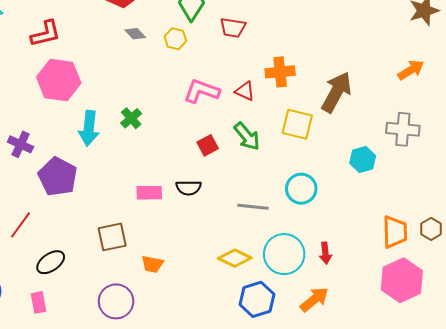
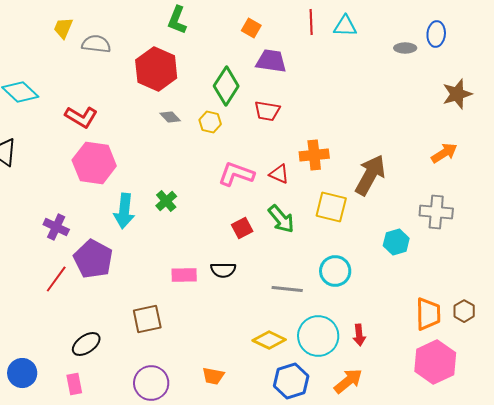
red L-shape: (46, 34) -> (81, 117), turned 44
red line: (20, 225) -> (56, 279), moved
orange trapezoid: (152, 264) -> (213, 376), moved

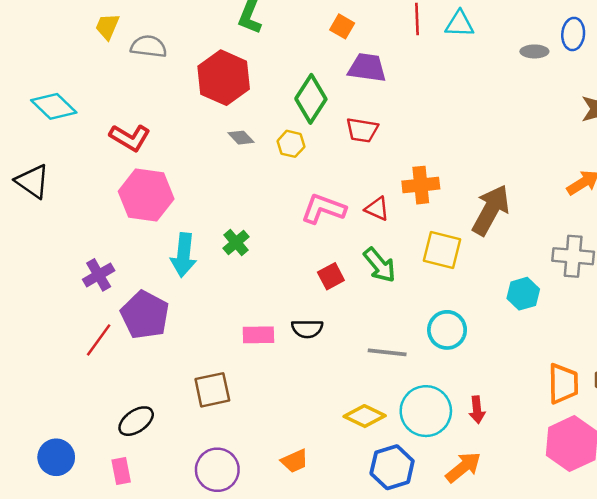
purple cross: (56, 227) -> (99, 275), turned 35
orange trapezoid: (213, 376) -> (295, 461), turned -35

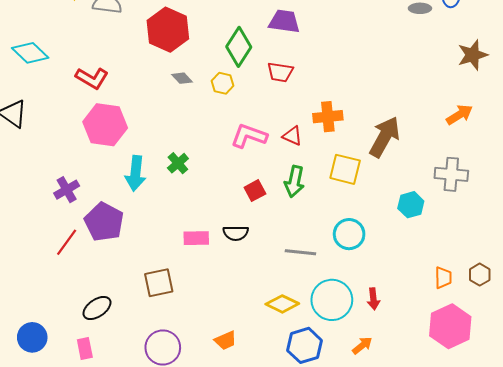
green arrow: (380, 265) -> (294, 181), turned 52
orange trapezoid: (563, 384) -> (443, 278), size x0.7
orange arrow: (463, 467) -> (362, 345), size x0.7

